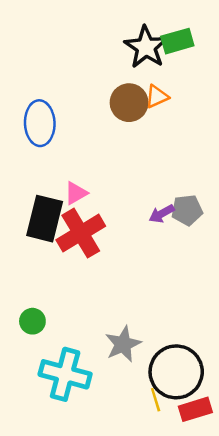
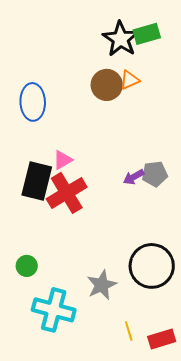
black circle: (176, 372) -> (152, 266), moved

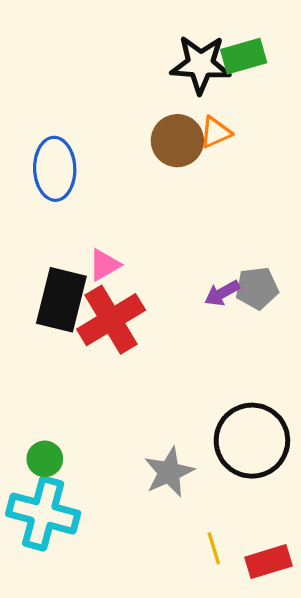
black star: (121, 39) -> (201, 64), turned -30
green circle: (27, 266) -> (45, 459), moved
cyan cross: (54, 310) -> (43, 514), moved

